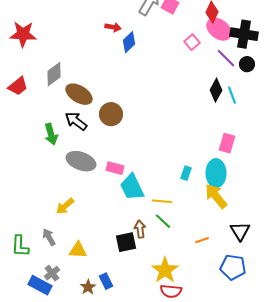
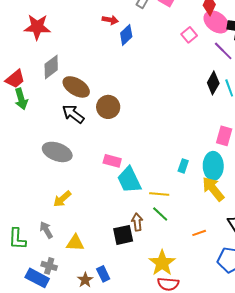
red star: (23, 34) -> (37, 27), moved
green arrow: (51, 134) -> (21, 99), moved
gray ellipse: (81, 161) -> (57, 152), moved
gray cross: (52, 273) -> (49, 266), turned -35

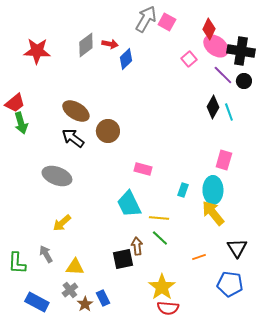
gray diamond: (51, 67) -> (86, 45), moved
pink rectangle: (112, 161) -> (143, 169), moved
gray cross: (49, 266) -> (70, 290), moved, turned 35

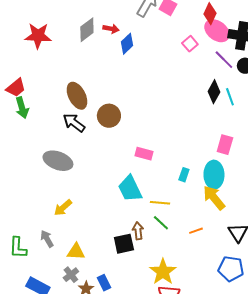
brown ellipse: (76, 111) -> (77, 96), turned 32
orange line: (199, 257) -> (196, 231), moved

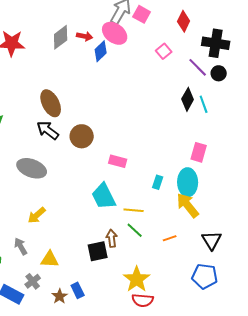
pink ellipse: (217, 31) -> (115, 33), moved
brown circle: (109, 116) -> (82, 136), moved
gray cross: (71, 275) -> (33, 281), moved

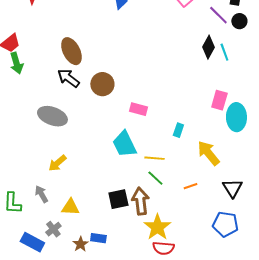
cyan ellipse: (188, 182) -> (236, 117), moved
brown arrow: (112, 238) -> (140, 201), moved, size x1.5
blue rectangle: (78, 290) -> (98, 238), turned -56

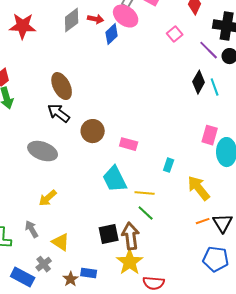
brown circle: (102, 84) -> (93, 131), moved
orange line: (190, 186) -> (203, 221), moved
yellow triangle: (70, 207) -> (61, 242), turned 30
yellow star: (157, 227) -> (130, 262), moved

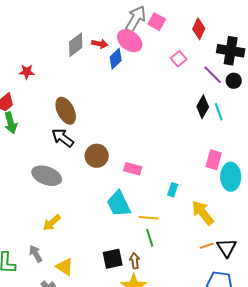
red star: (23, 26) -> (27, 72), moved, size x0.6
green line: (146, 213) -> (150, 238), turned 30
brown arrow: (131, 236) -> (135, 261), size x0.6

